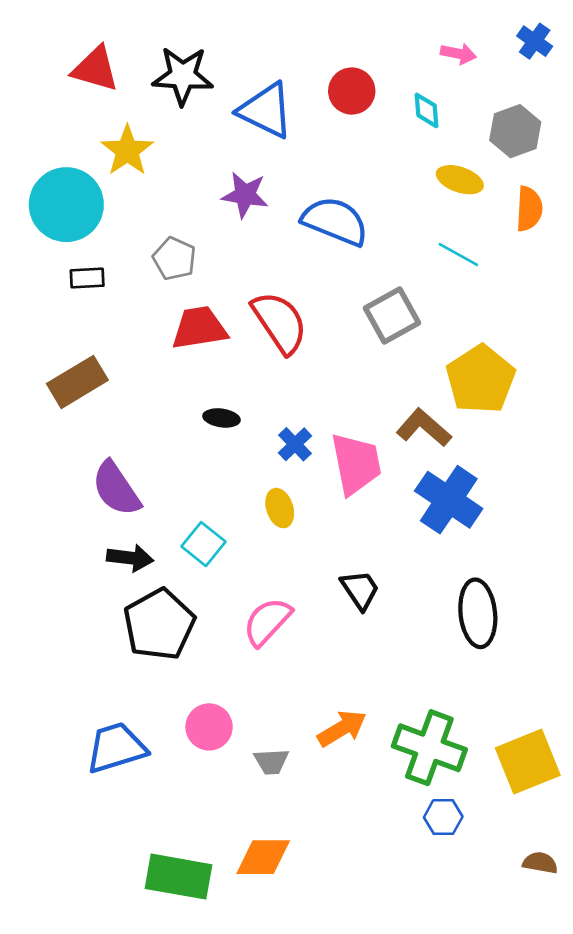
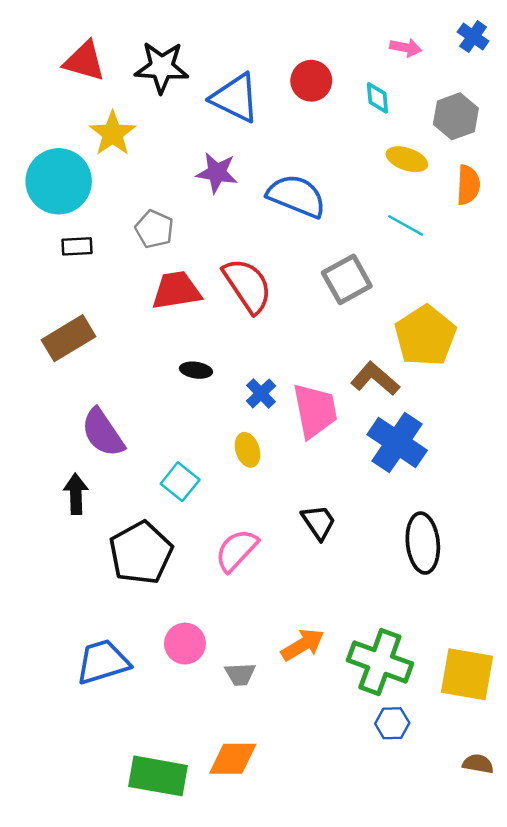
black arrow: (130, 558) -> (76, 494), moved, turned -99
yellow square: (528, 762) -> (467, 674), turned 32

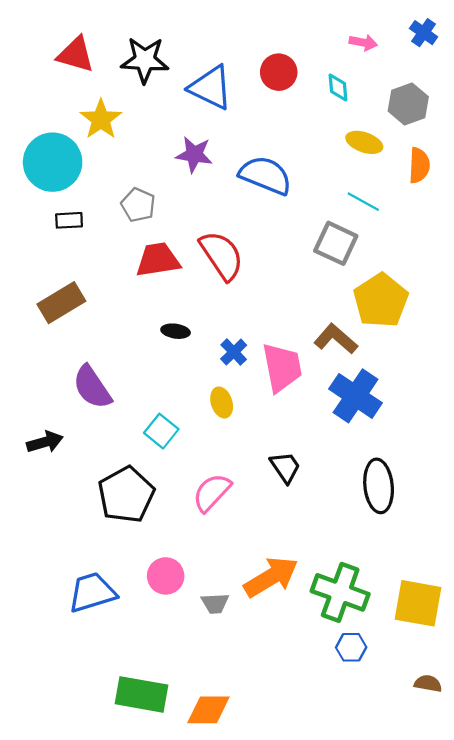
gray square: (347, 279) -> (336, 243), moved, turned -36
black arrow: (76, 494) -> (45, 442), moved, turned 76
orange arrow: (303, 645) -> (271, 577), size x1.4
orange diamond: (233, 759) -> (208, 710), moved

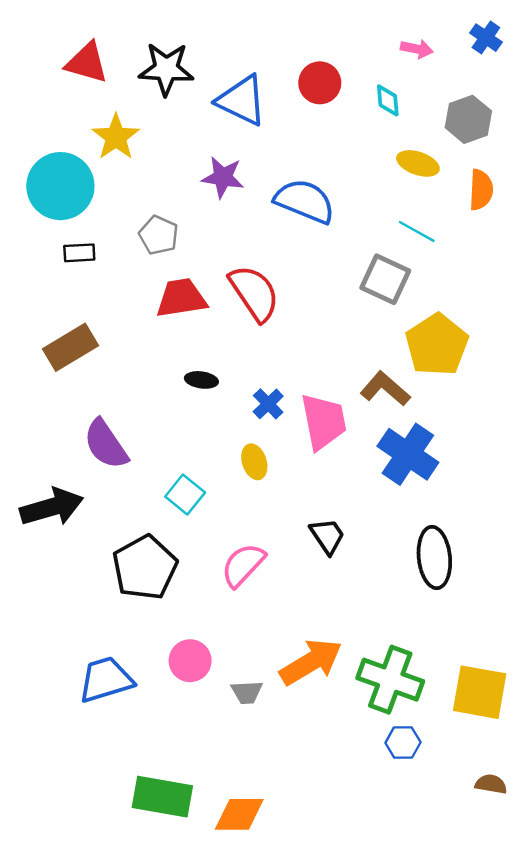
black arrow: (45, 442) -> (52, 507), size x1.5

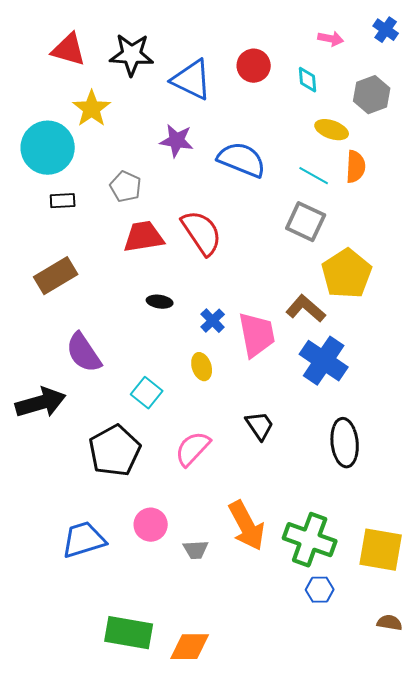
orange semicircle: (481, 190) -> (356, 167), moved
cyan line: (417, 231) -> (314, 176), moved
orange arrow: (311, 662) -> (247, 526), turned 93

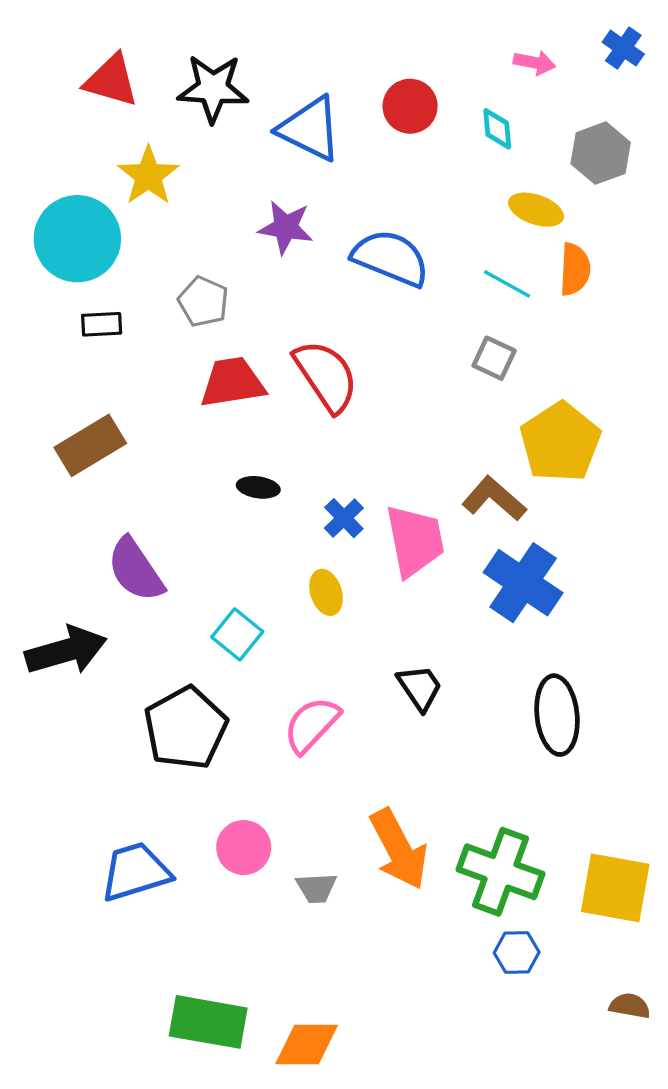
gray square: (306, 222) -> (494, 358), size x0.7

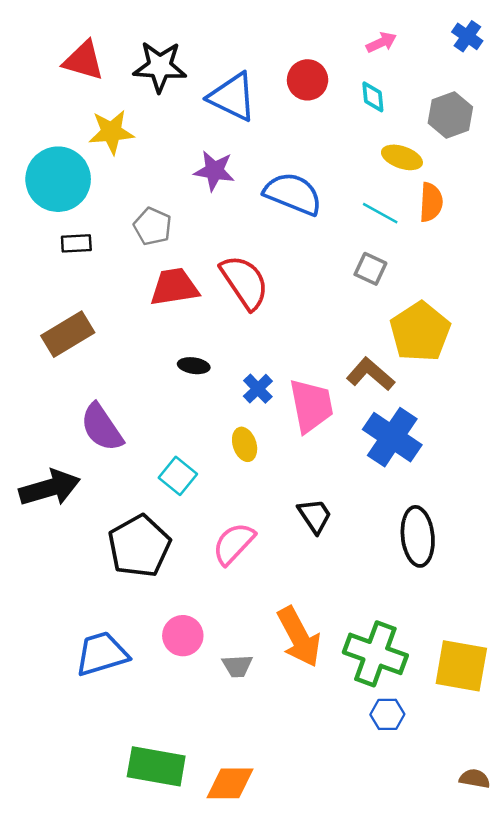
pink arrow: (534, 63) -> (381, 42), moved, turned -36
yellow star: (148, 176) -> (111, 132), turned 30
brown semicircle: (630, 1006) -> (475, 779), moved

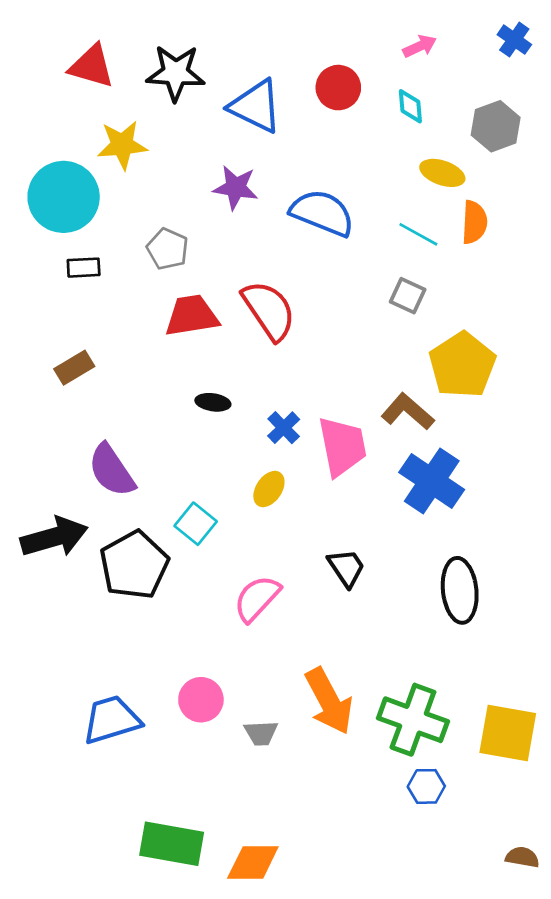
brown rectangle: (68, 334) -> (74, 368), size x0.7
yellow ellipse: (245, 444) -> (269, 489), turned 52
black pentagon: (139, 546) -> (134, 565), moved

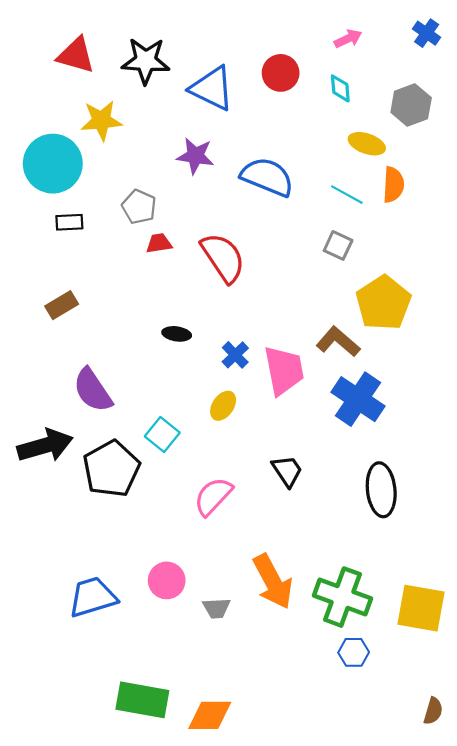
red trapezoid: (192, 316) -> (159, 243), moved, size x0.6
brown semicircle: (522, 857) -> (433, 711), turned 96

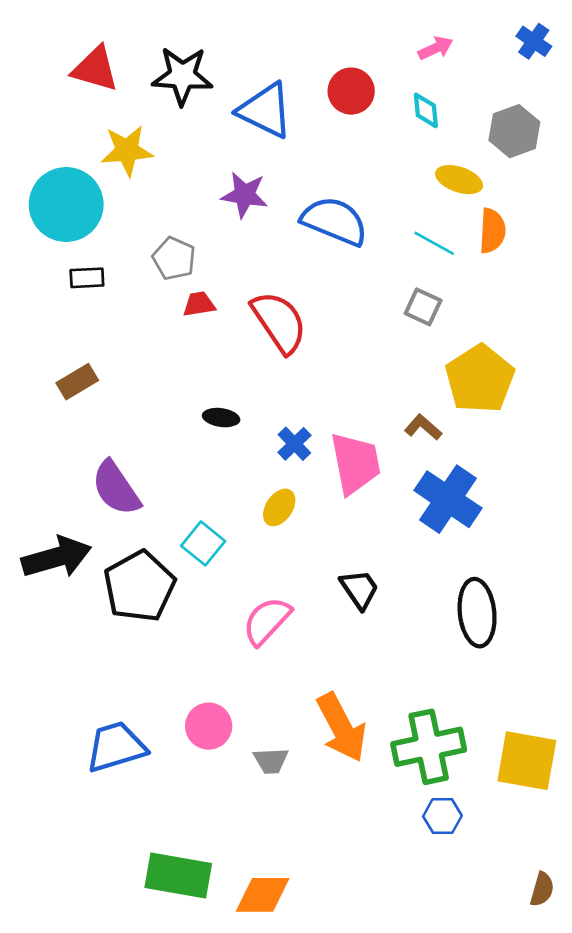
brown L-shape: (338, 342) -> (423, 427), size x0.7
green cross: (342, 597) -> (429, 747), turned -32

